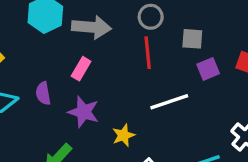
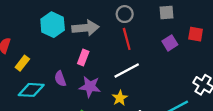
gray square: (192, 39) -> (166, 13), moved
white line: (169, 102) -> (127, 71), moved

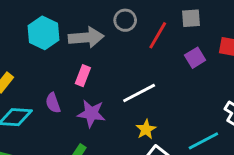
gray circle: (125, 14) -> (125, 20), moved
red line: (127, 39) -> (158, 35), moved, turned 45
yellow star: (120, 98) -> (146, 129), moved

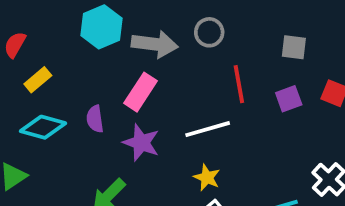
red line: (158, 35) -> (239, 84), moved, turned -52
pink rectangle: (83, 76) -> (140, 92), size x1.4
yellow star: (146, 129) -> (207, 177), turned -30

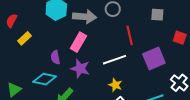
purple square: (289, 99) -> (154, 59), moved, size x1.6
cyan diamond: (43, 127) -> (45, 79), moved

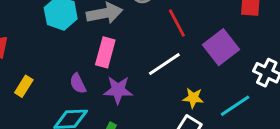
yellow rectangle: (24, 38) -> (24, 86), moved
yellow star: (115, 85) -> (193, 98), moved

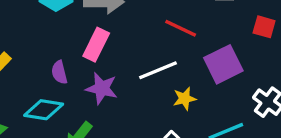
red line: (177, 23) -> (181, 28), turned -48
yellow star: (193, 98) -> (185, 99), moved, turned -30

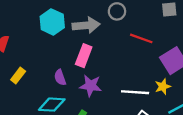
white line: (158, 70) -> (135, 92), moved, turned 32
yellow star: (185, 99) -> (163, 87), moved

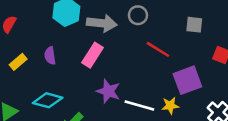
purple semicircle: (60, 77) -> (50, 56), moved
purple star: (91, 86) -> (108, 91), moved

